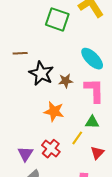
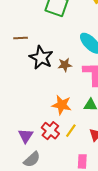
orange star: (54, 111) -> (62, 105), moved
yellow line: (77, 138) -> (71, 131), moved

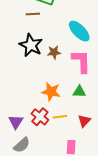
brown line: (21, 38) -> (33, 14), moved
yellow line: (71, 131) -> (60, 117), turned 48

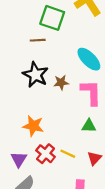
orange star: (51, 92) -> (33, 126), moved
yellow line: (60, 117) -> (68, 154), turned 32

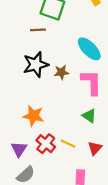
black star: (35, 75) -> (36, 64), turned 30
green triangle: (89, 126) -> (89, 116), turned 32

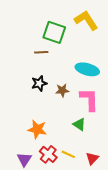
cyan ellipse: (89, 49) -> (87, 69), turned -30
black star: (36, 64) -> (39, 83), size x0.7
green triangle: (89, 116) -> (79, 124), moved

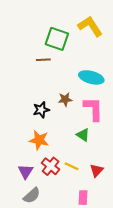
black star: (39, 83) -> (41, 110), moved

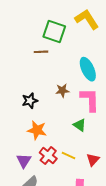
cyan ellipse: (91, 77) -> (88, 69), turned 50
black star: (41, 110) -> (30, 101), moved

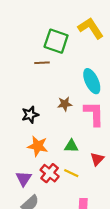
green triangle: (80, 125) -> (71, 146), moved, turned -32
red triangle: (93, 160) -> (97, 159), moved

